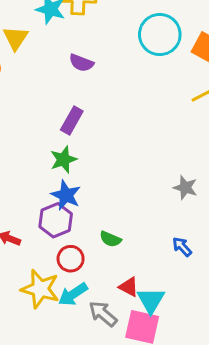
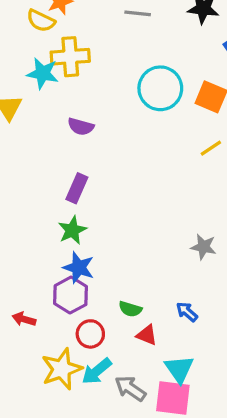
blue arrow: (182, 247) -> (187, 312), moved
red triangle: (129, 287) -> (147, 335), moved
yellow star: (40, 289) -> (62, 369), turned -30

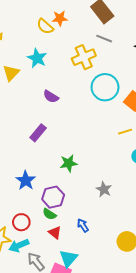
yellow cross: (70, 57) -> (84, 57), moved, turned -35
green star: (72, 230) -> (69, 163), moved
purple hexagon: (71, 295) -> (53, 197), moved

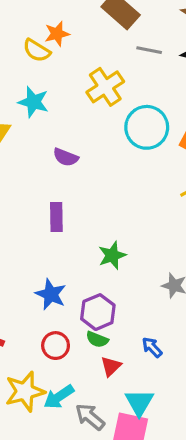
gray line: (104, 39) -> (149, 50), moved
purple rectangle: (38, 133) -> (56, 217), turned -30
red circle: (21, 222) -> (56, 346), moved
red triangle: (55, 232) -> (111, 366), turned 48

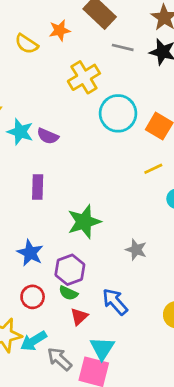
orange star: (57, 34) -> (60, 30), moved
cyan star: (33, 102) -> (20, 132), moved
green star: (112, 255) -> (84, 222), size x1.4
blue arrow: (152, 347) -> (115, 302), size x1.5

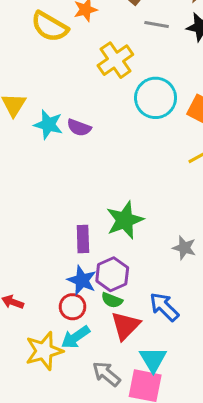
yellow semicircle: (26, 44) -> (50, 27), size x1.4
purple rectangle: (38, 187) -> (83, 239), moved
blue star: (30, 253) -> (82, 280), moved
red triangle: (79, 317) -> (125, 326), size x1.5
cyan arrow: (34, 341) -> (76, 337), moved

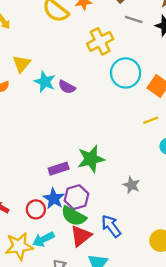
purple rectangle: (83, 239) -> (59, 169), turned 66
green semicircle: (112, 300) -> (74, 216), size x1.6
red circle: (73, 307) -> (36, 209), moved

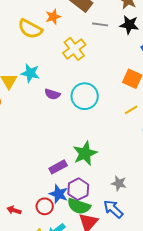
cyan circle: (126, 73) -> (85, 96), moved
cyan star: (45, 82) -> (30, 73), moved
gray star: (132, 185) -> (119, 183), moved

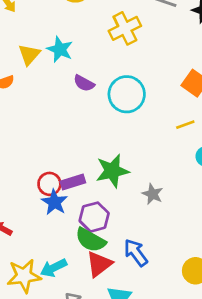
gray star: (119, 183) -> (152, 194), moved
blue star: (59, 194) -> (54, 202), moved
red circle: (45, 206) -> (49, 184), moved

